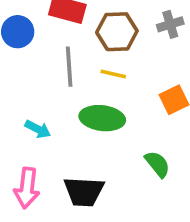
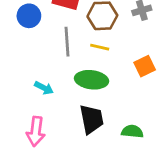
green semicircle: (157, 164) -> (132, 131), moved, turned -45
black trapezoid: (84, 192) -> (92, 119), moved, turned -104

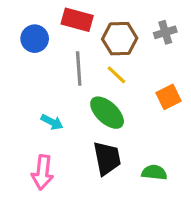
yellow line: (100, 47) -> (116, 75), turned 30
green ellipse: (92, 80) -> (107, 113), turned 36

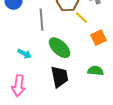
yellow line: (116, 75) -> (82, 18), moved
green semicircle: (154, 172) -> (96, 71), moved

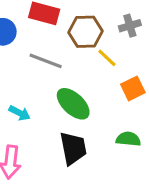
gray line: (42, 20) -> (46, 61), turned -65

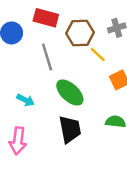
gray line: (46, 61) -> (47, 57), turned 52

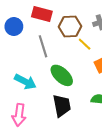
cyan arrow: (26, 100) -> (25, 82), size x1.5

